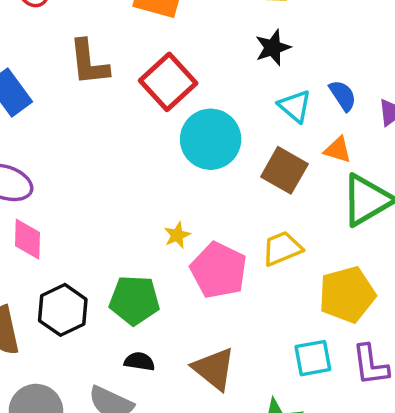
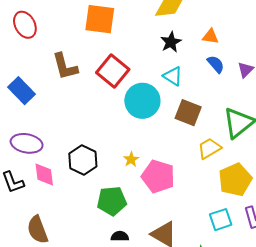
cyan triangle: (295, 106) -> (173, 76), moved
orange triangle: (338, 150) -> (210, 37), moved
yellow trapezoid: (282, 248) -> (209, 148), moved
black hexagon: (63, 310) -> (83, 160), moved

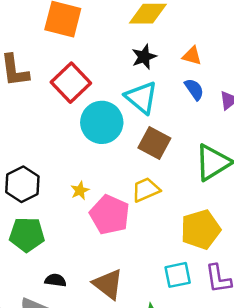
cyan triangle: (173, 76) -> (141, 97), size x1.4
yellow trapezoid: (209, 148) -> (146, 190), moved
green pentagon: (112, 201) -> (27, 235), moved

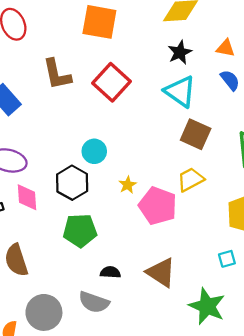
cyan circle: (102, 122) -> (94, 151), moved, size x0.6
cyan square: (178, 275) -> (227, 259), size x0.7

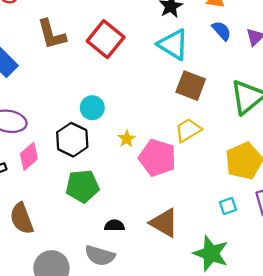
pink diamond: (27, 197) -> (29, 156), turned 56

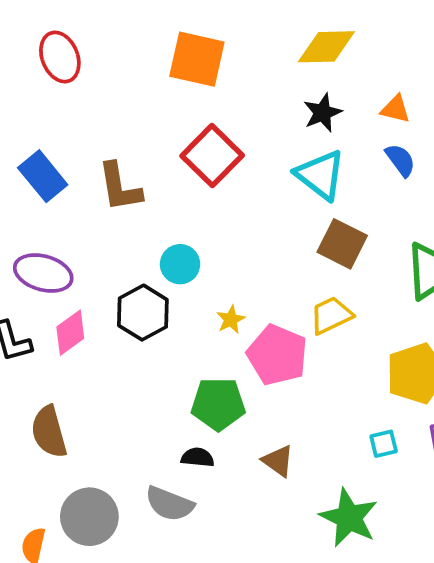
brown L-shape: (52, 34) -> (120, 187), moved
green pentagon: (82, 186) -> (218, 404), moved
brown triangle: (164, 223) -> (278, 461), size x0.7

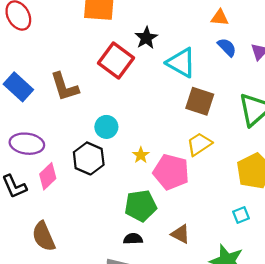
black star: (323, 113) -> (146, 38), moved

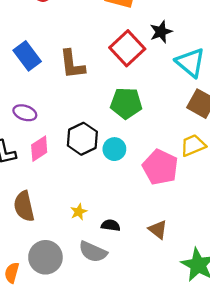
cyan circle: (106, 127) -> (114, 149), moved
purple ellipse: (27, 144) -> (25, 113), size x0.7
yellow star: (141, 155) -> (79, 212), moved
green pentagon: (141, 206) -> (126, 103), moved

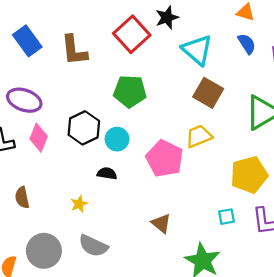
purple ellipse: (25, 113) -> (24, 100), size x1.4
pink diamond: (39, 149) -> (39, 138), turned -36
brown semicircle: (24, 206) -> (22, 198), size x0.7
black semicircle: (111, 225) -> (107, 173), moved

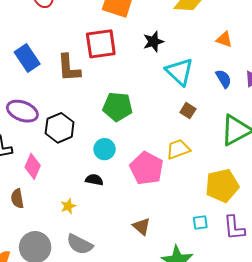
red square: (132, 34) -> (101, 44), moved, turned 32
blue semicircle: (247, 44) -> (223, 79), moved
brown square: (208, 93) -> (188, 111), size x0.6
black hexagon: (84, 128) -> (60, 128), moved
pink diamond: (39, 138) -> (33, 166), moved

